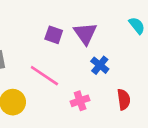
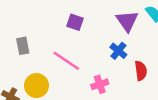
purple triangle: (85, 33) -> (127, 21), moved
red semicircle: (124, 99) -> (141, 71), moved

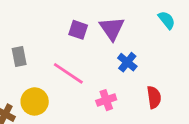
purple triangle: (127, 21) -> (112, 28), moved
red semicircle: (141, 71) -> (154, 97), moved

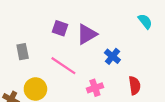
purple triangle: (112, 28) -> (87, 34), moved, turned 35
purple square: (78, 30) -> (60, 28), moved

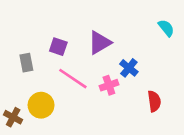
purple square: (60, 28) -> (58, 47), moved
pink cross: (95, 88) -> (109, 85), moved

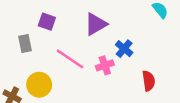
purple square: (58, 47) -> (47, 22), moved

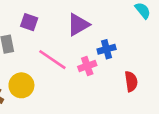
blue cross: (124, 49) -> (107, 49), turned 36

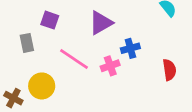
red semicircle: (131, 81) -> (169, 70), moved

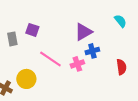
purple triangle: (101, 23) -> (83, 32), moved
gray rectangle: (27, 43) -> (12, 39), moved

